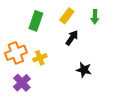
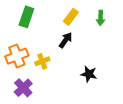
green rectangle: (36, 21) -> (26, 17), moved
black arrow: (72, 38) -> (66, 40), moved

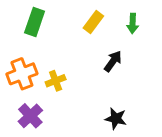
black arrow: (66, 40) -> (113, 61), moved
black star: (89, 74) -> (116, 119), moved

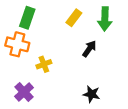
green arrow: (133, 23) -> (105, 19), size x1.5
orange cross: (22, 74) -> (17, 44), moved, turned 35

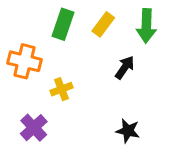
green rectangle: (27, 18) -> (63, 24), moved

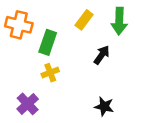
green rectangle: (63, 24) -> (48, 42), moved
orange cross: (24, 61) -> (19, 25), moved

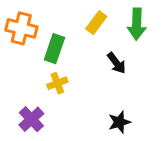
black arrow: (102, 55) -> (116, 63), turned 108
black star: (104, 106) -> (119, 122), turned -30

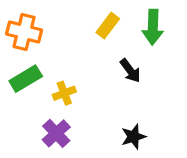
green rectangle: (54, 49) -> (26, 79), moved, turned 40
purple cross: (31, 119) -> (56, 133), moved

